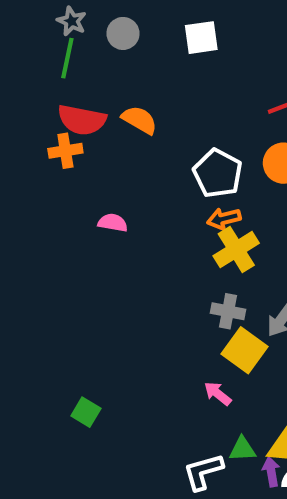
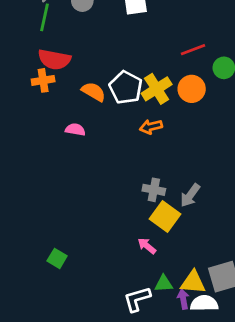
orange semicircle: (139, 120) -> (94, 92), moved
white pentagon: (218, 173) -> (126, 87), moved
yellow cross: (236, 250) -> (157, 89), moved

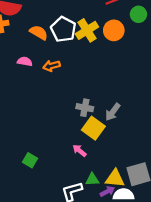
orange arrow: (151, 127) -> (52, 66), moved
green square: (57, 258) -> (30, 160), moved
purple arrow: (183, 299) -> (107, 191), turned 72

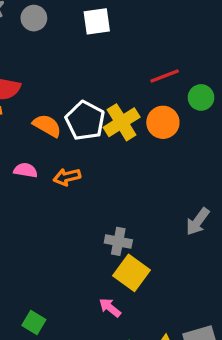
gray arrow: (113, 112) -> (198, 222), moved

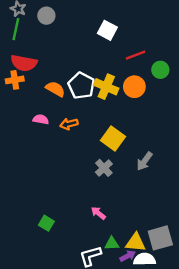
white square: (97, 21) -> (107, 30), moved, turned 36
yellow cross: (122, 122) -> (106, 87), turned -35
gray arrow: (198, 222) -> (145, 161), moved
gray cross: (118, 241) -> (104, 168), turned 36
yellow square: (132, 273) -> (113, 139), moved

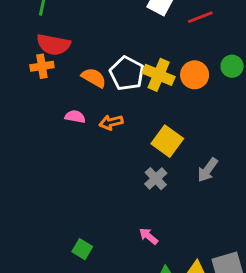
red line: (136, 55) -> (200, 17), moved
green circle: (160, 70) -> (232, 66), moved

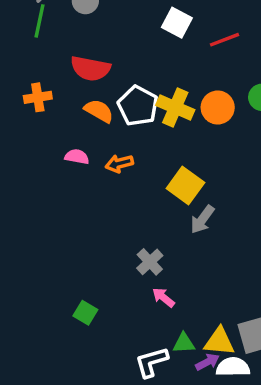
red semicircle: (53, 45) -> (90, 68), moved
gray arrow: (208, 170) -> (202, 219), moved
gray cross: (156, 179) -> (150, 262), moved

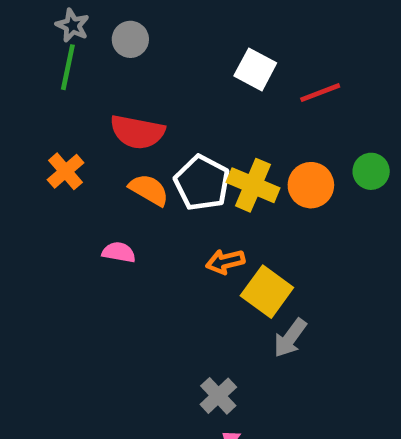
orange cross: (38, 97) -> (66, 171), turned -32
orange arrow: (119, 163) -> (225, 262), moved

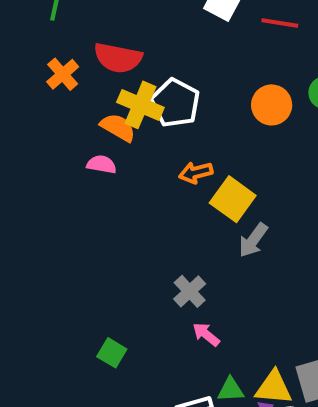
red line: (320, 93) -> (280, 23), turned 30
orange cross: (66, 171) -> (63, 74), moved
yellow cross: (253, 185) -> (140, 105), moved
orange semicircle: (149, 190) -> (118, 127), moved

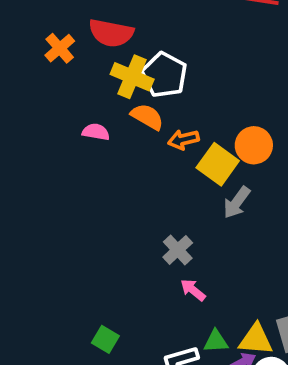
orange circle: (272, 105) -> (254, 145), moved
orange semicircle: (118, 127) -> (147, 117), moved
green square: (112, 353) -> (105, 339), moved

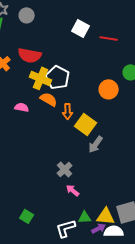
orange arrow: (183, 140) -> (68, 111), turned -77
orange circle: (254, 145) -> (109, 89), moved

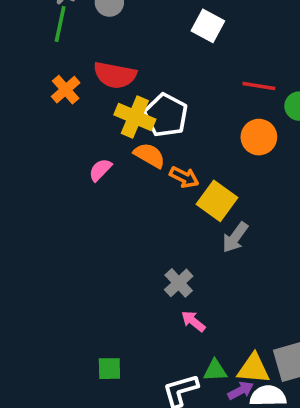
red line: (109, 38) -> (259, 86), moved
pink semicircle: (22, 107) -> (100, 170), turned -56
orange arrow: (68, 111) -> (184, 177), turned -63
green square: (27, 216) -> (109, 369), turned -32

